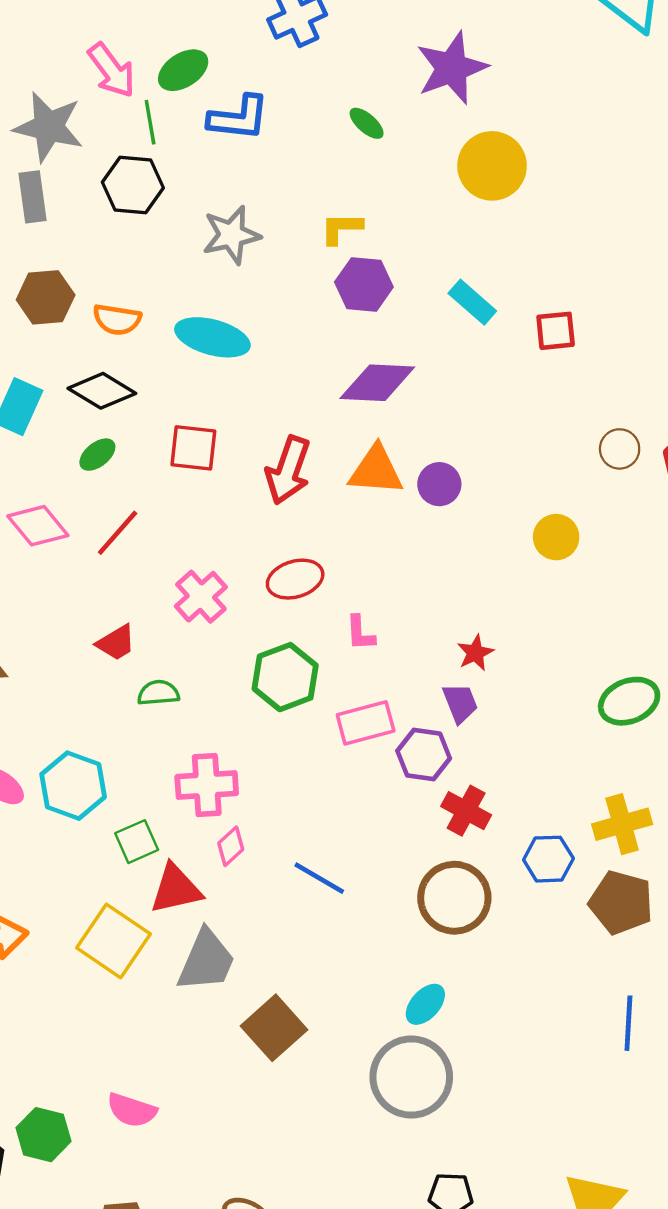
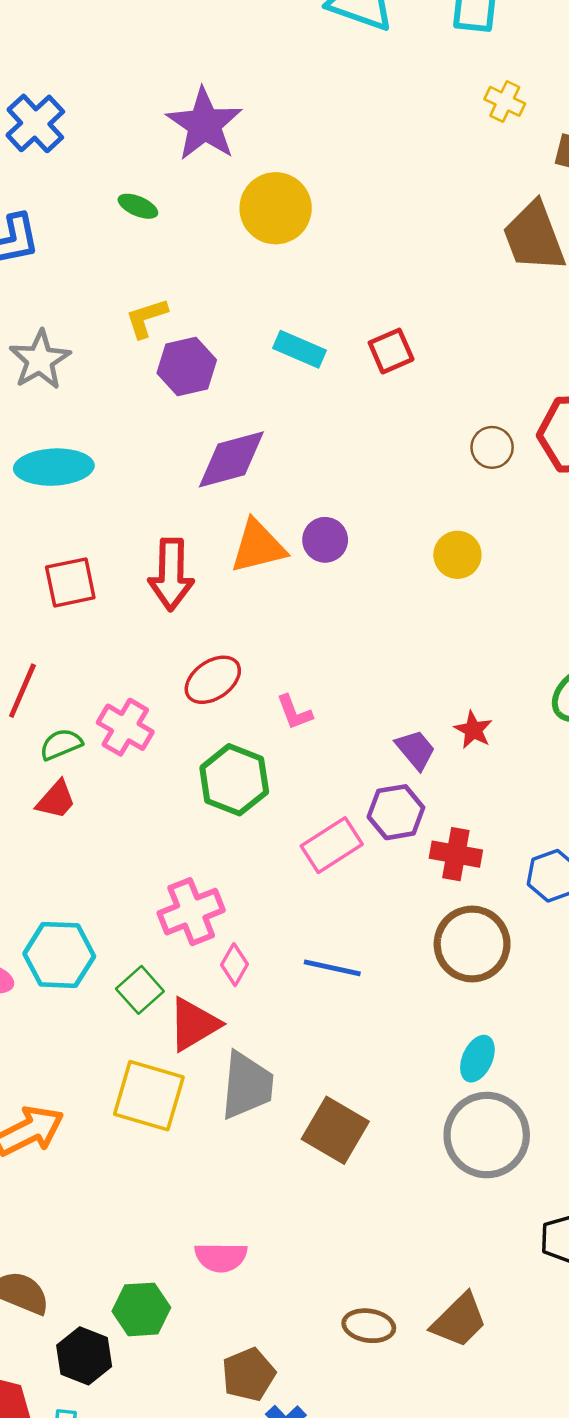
red star: (475, 653) -> (473, 730), moved
green semicircle: (158, 693) -> (61, 744), moved
pink rectangle: (366, 723) -> (332, 845), moved

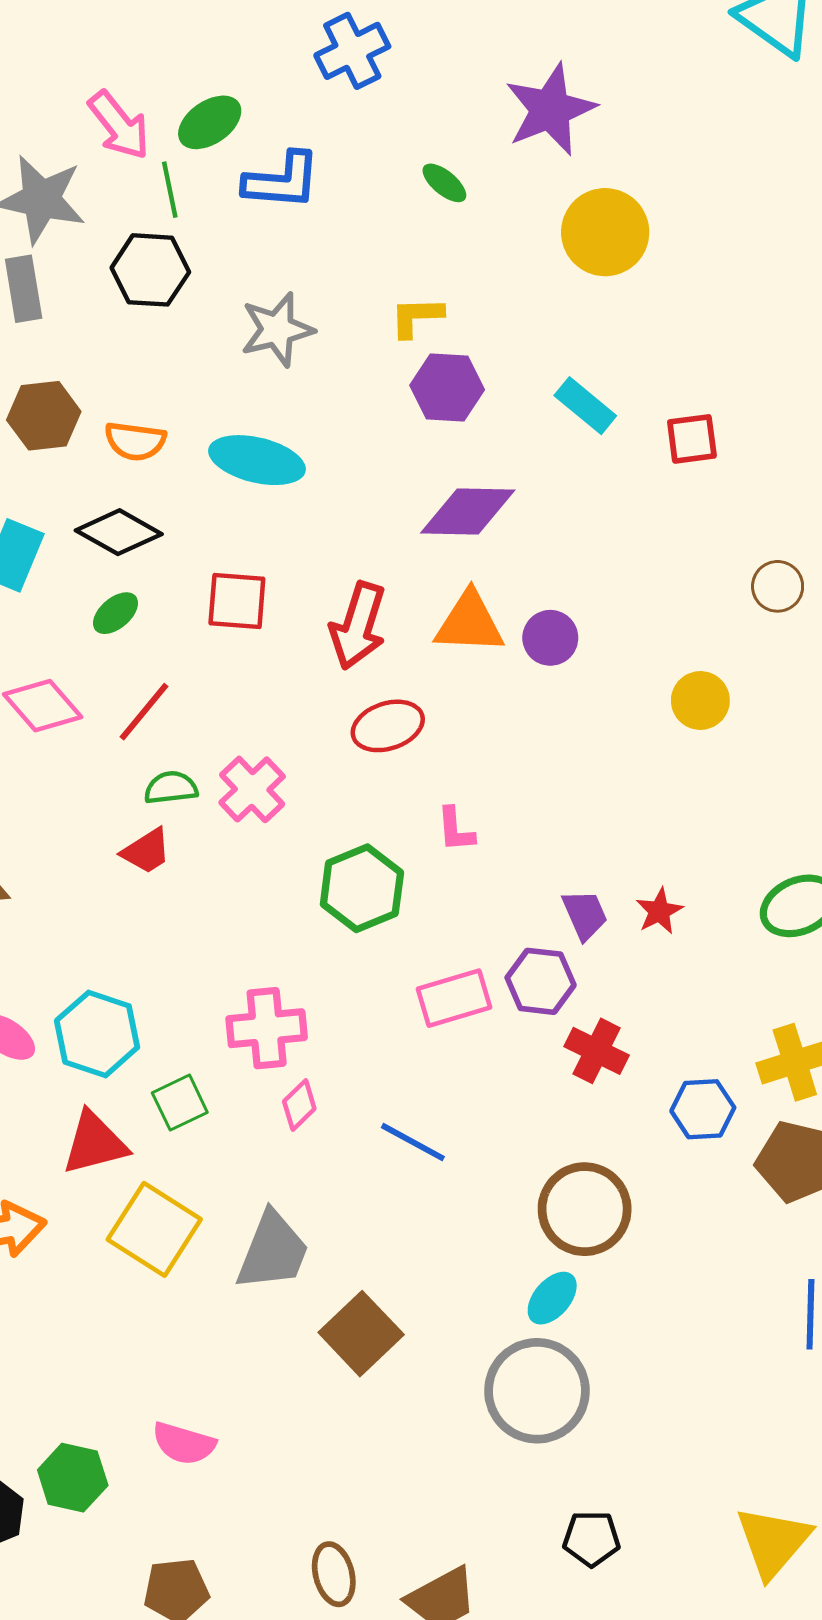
red ellipse: (213, 680) -> (388, 726), moved
brown circle: (472, 944) -> (585, 1209), moved
red triangle: (194, 1024) -> (95, 1143), moved
brown ellipse: (369, 1326) -> (334, 1574), turned 51

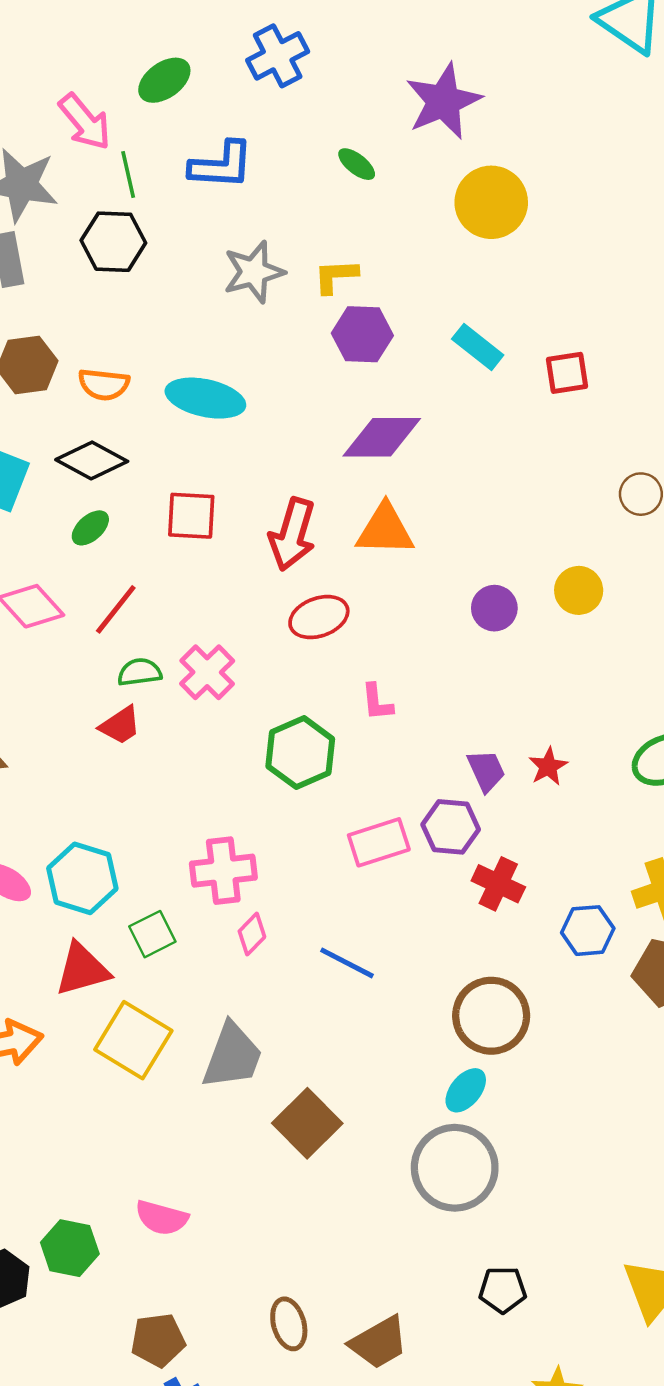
green ellipse: (210, 122) -> (164, 80), moved
gray star: (277, 330) -> (254, 272), moved
purple circle: (550, 638) -> (494, 608), moved

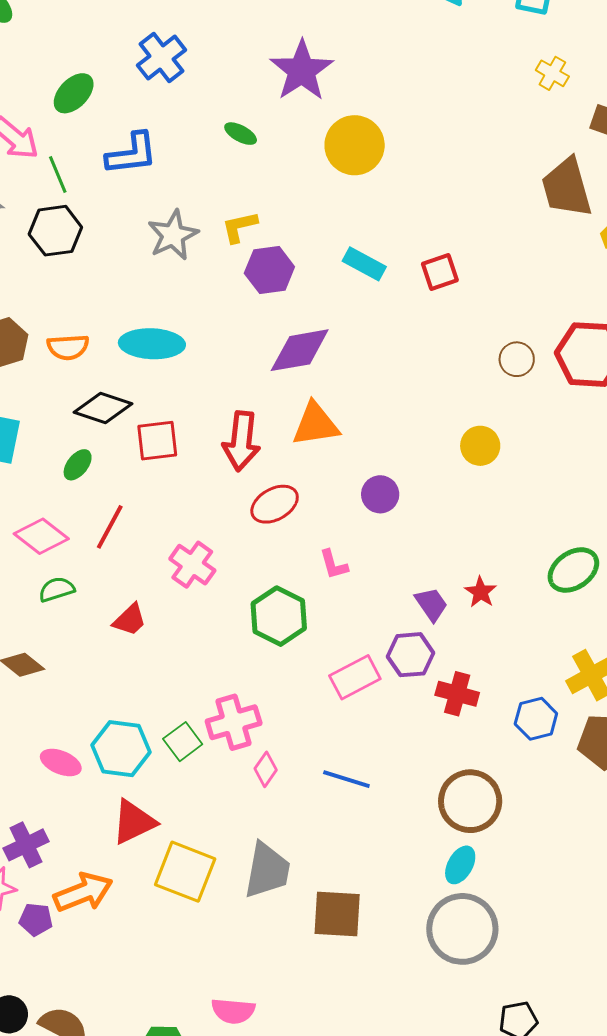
black diamond: (92, 460) -> (103, 408), moved
purple circle: (494, 608) -> (380, 494), moved
green semicircle: (140, 672) -> (57, 589), moved
green square: (152, 934) -> (183, 742), moved
brown square: (307, 1123) -> (337, 914), turned -32

